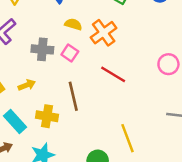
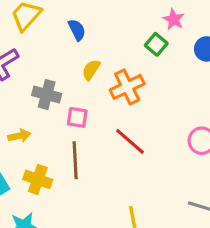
yellow semicircle: (73, 24) -> (91, 70), turned -84
pink square: (70, 53) -> (77, 117), moved, turned -35

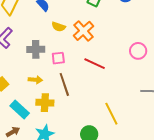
yellow semicircle: (91, 70) -> (59, 27), turned -88
yellow arrow: (19, 136) -> (35, 80), moved, turned 32

